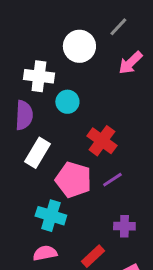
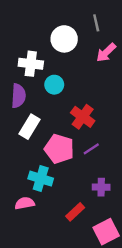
gray line: (118, 27) -> (96, 23), turned -56
pink semicircle: (45, 253) -> (25, 203), moved

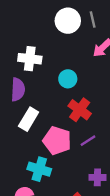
white circle: (64, 39) -> (68, 21), moved
cyan circle: (54, 85) -> (68, 79), moved

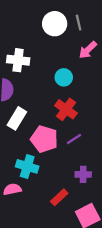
cyan circle: (68, 79) -> (64, 77), moved

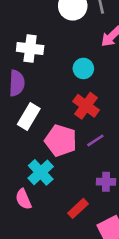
cyan cross: (27, 166) -> (41, 172), turned 30
pink semicircle: (12, 189) -> (23, 199), turned -102

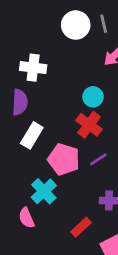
cyan circle: (83, 68) -> (93, 97), moved

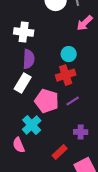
purple semicircle: (20, 102) -> (29, 59), moved
red cross: (89, 125) -> (66, 75), turned 36

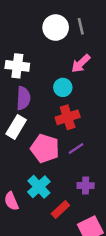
pink arrow: (85, 23) -> (81, 63), moved
cyan circle: (69, 54) -> (63, 87), moved
cyan cross: (32, 125) -> (39, 187), moved

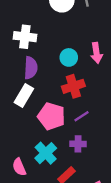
pink arrow: (81, 63) -> (96, 53), moved, turned -54
purple cross: (86, 186) -> (78, 144), moved

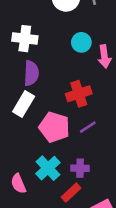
cyan circle: (69, 57) -> (81, 42), moved
purple cross: (78, 144) -> (80, 168), moved

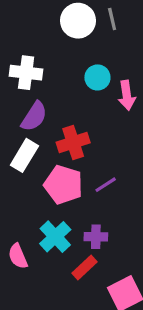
purple semicircle: (31, 73) -> (34, 116), turned 30
red cross: (79, 94) -> (73, 142), moved

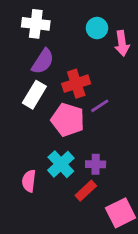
purple line: (106, 185) -> (100, 106), moved
pink semicircle: (18, 256) -> (29, 181), turned 30

